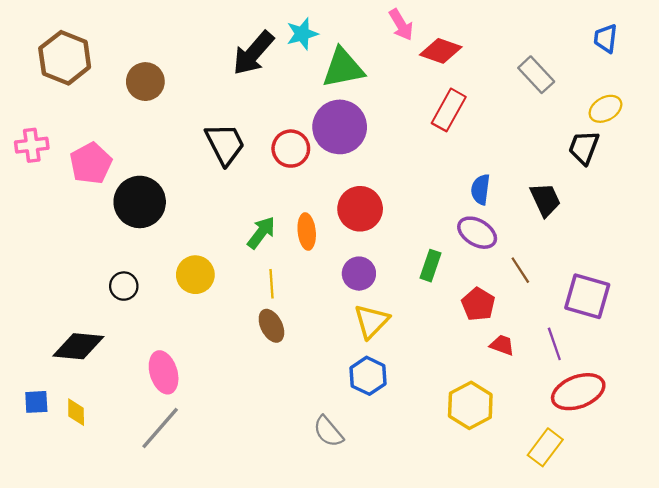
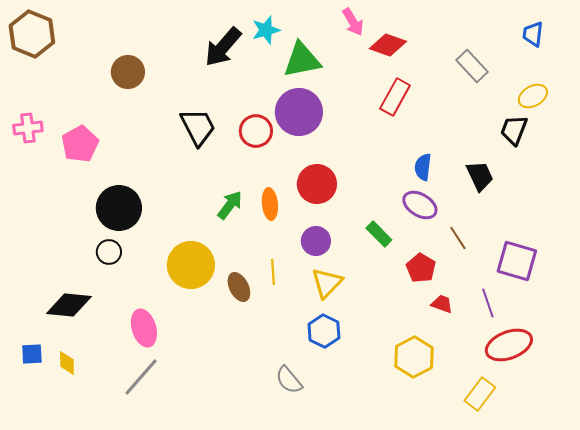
brown hexagon: (65, 58) -> (32, 34), moved
black circle: (140, 202) -> (119, 208), moved
green rectangle: (431, 266) -> (379, 234), turned -64
yellow circle: (195, 275) -> (191, 265), moved, size x1.4
yellow line: (271, 284) -> (273, 272), moved

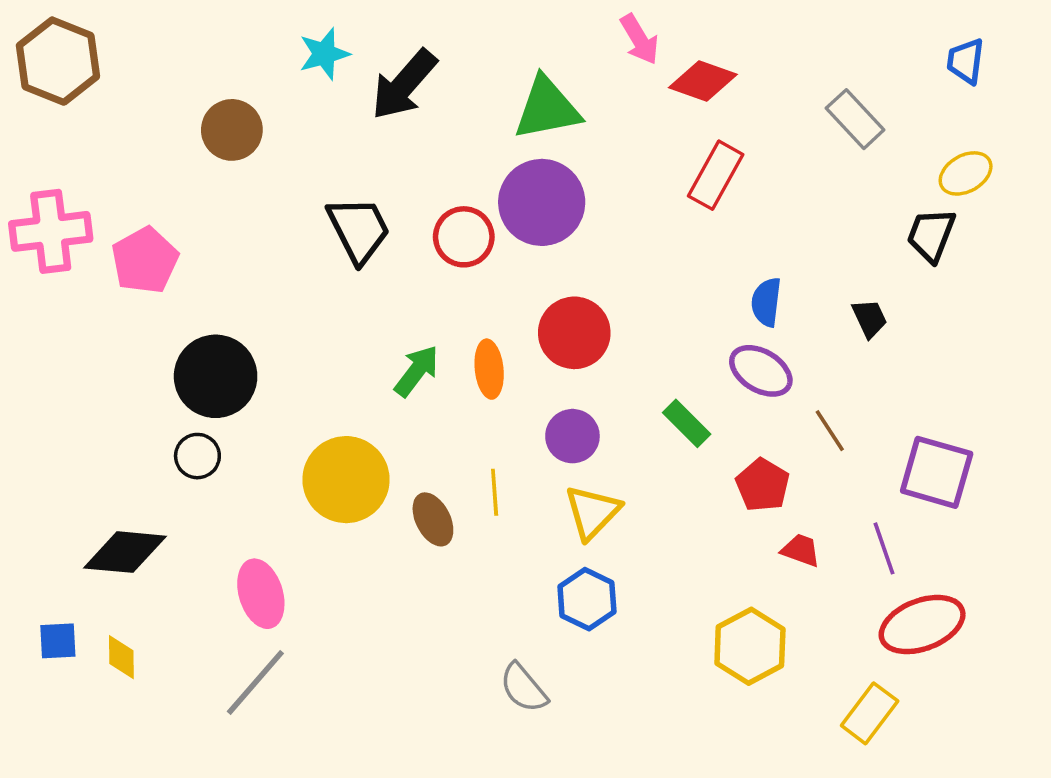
cyan star: (266, 30) -> (324, 54), moved
pink cross: (28, 128) -> (51, 231), size x1.5
black trapezoid: (480, 176) -> (870, 318), size x0.7

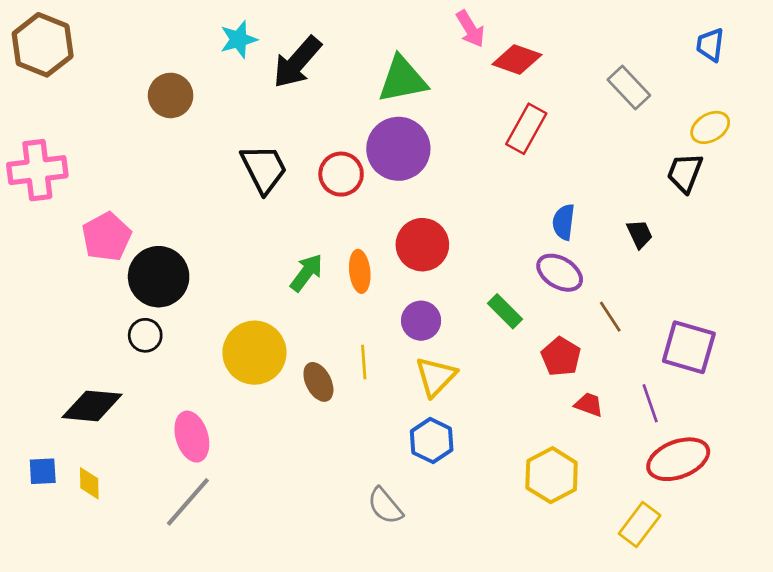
pink pentagon: (145, 260) -> (107, 237), moved

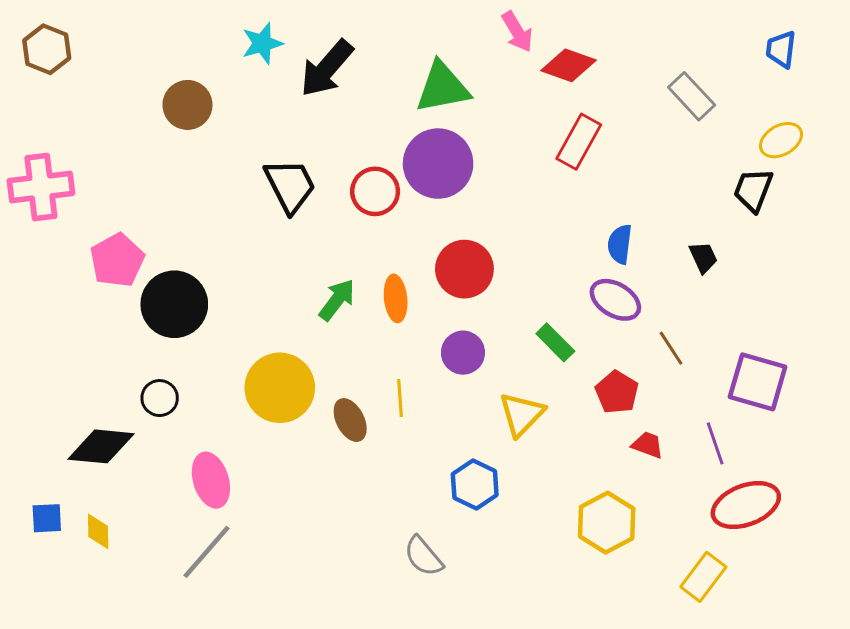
brown hexagon: (43, 45) -> (47, 49), size x0.7
black circle: (145, 335) -> (160, 398), moved
yellow triangle: (436, 377) -> (522, 414), moved

